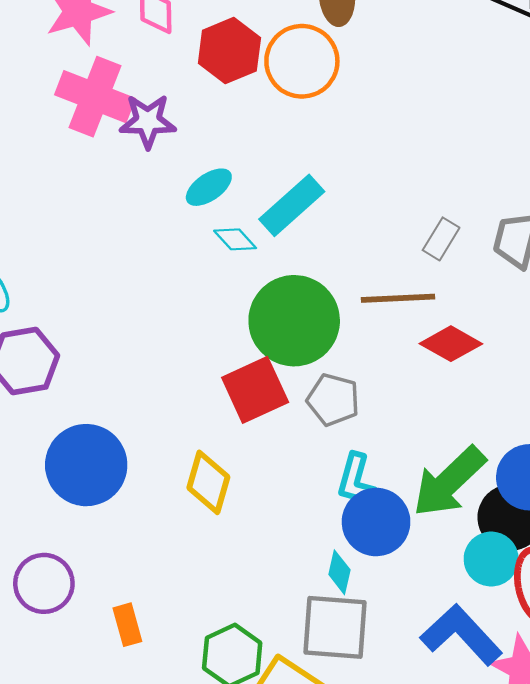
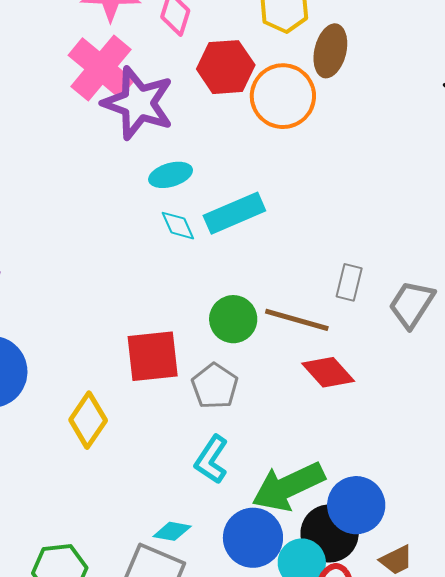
purple star: (148, 121) -> (138, 103), size x1.5
gray rectangle: (441, 239) -> (349, 282), turned -36
green circle: (294, 321) -> (233, 319), moved, size x0.6
blue circle: (376, 522) -> (253, 538), moved
cyan diamond: (339, 572) -> (172, 531), turned 69

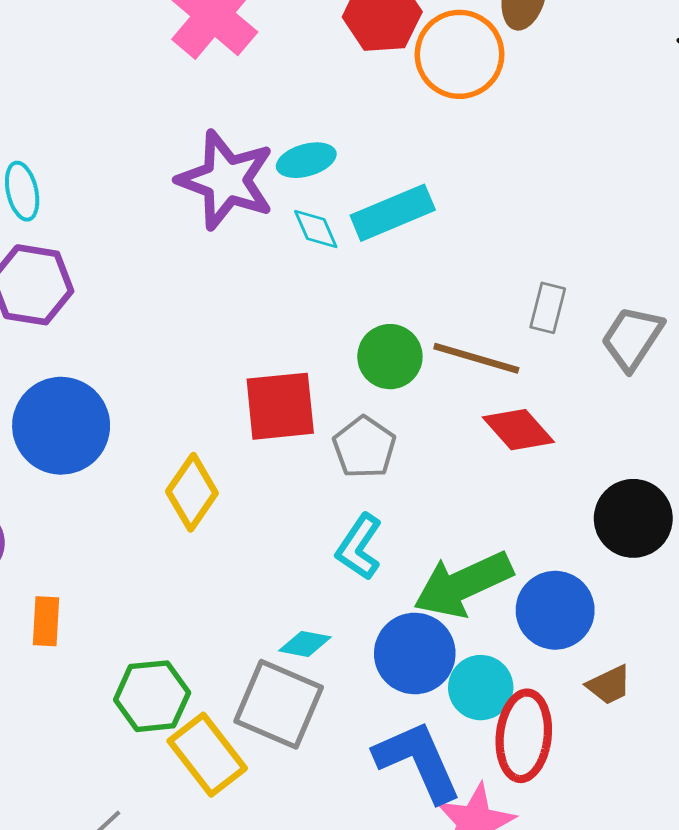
purple star: (138, 103) -> (226, 180), moved
black circle: (330, 533) -> (633, 518), moved

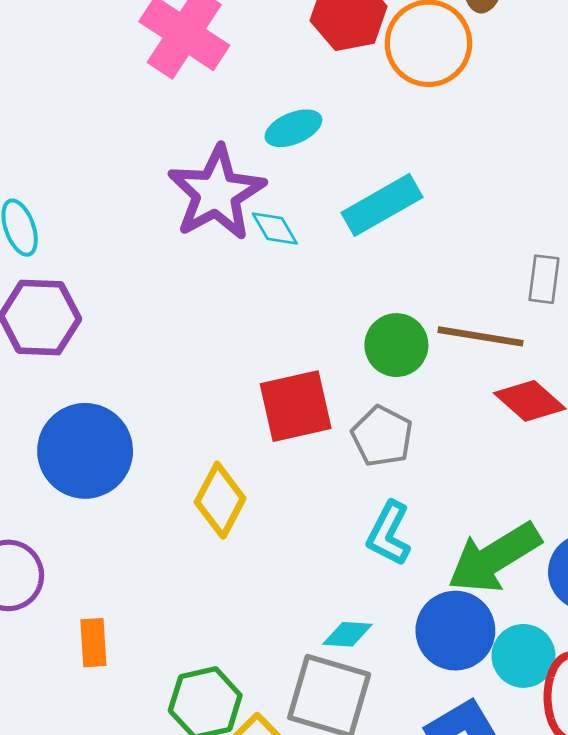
cyan ellipse: (306, 160) -> (293, 128), moved
purple star: (226, 180) -> (216, 193), turned 30
cyan diamond: (316, 229) -> (275, 229), moved

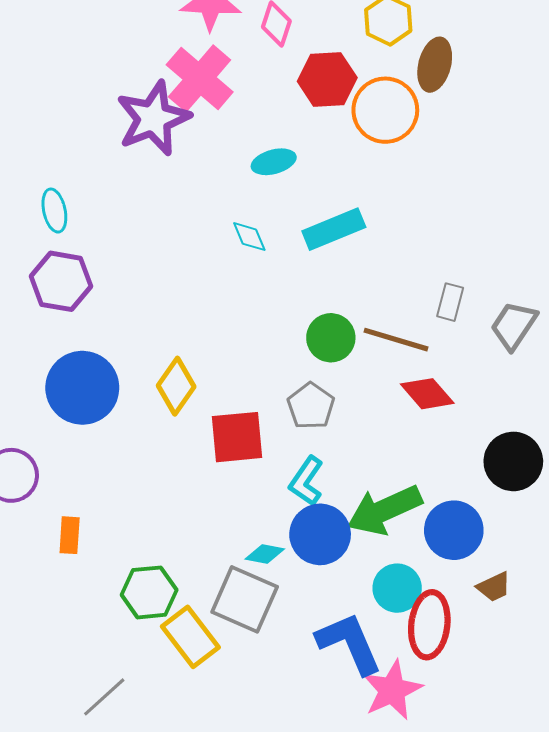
purple star: (216, 193) -> (153, 118), moved
red square: (296, 406) -> (237, 437), moved
yellow diamond: (220, 500) -> (176, 386), moved
blue circle: (455, 631) -> (320, 534), moved

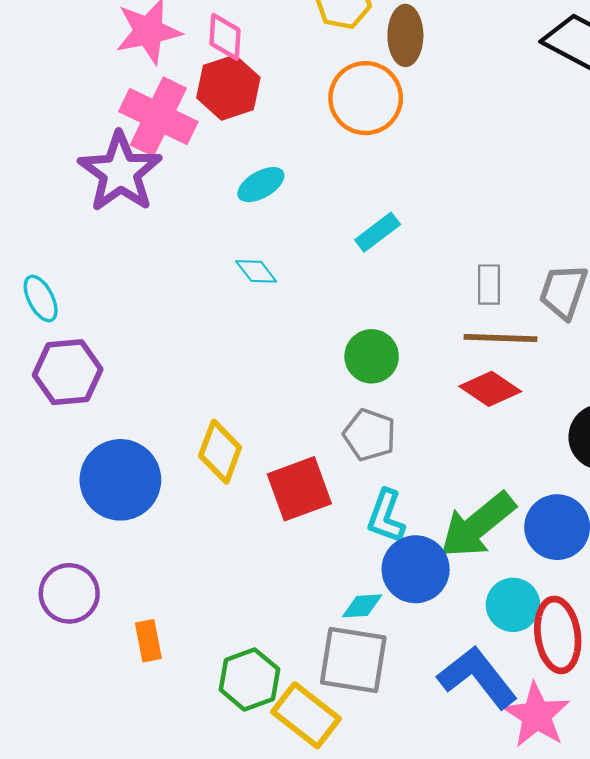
red hexagon: (327, 79) -> (228, 88), moved
cyan rectangle: (334, 229) -> (378, 232), moved, size x0.7
brown line: (396, 340) -> (501, 338), moved

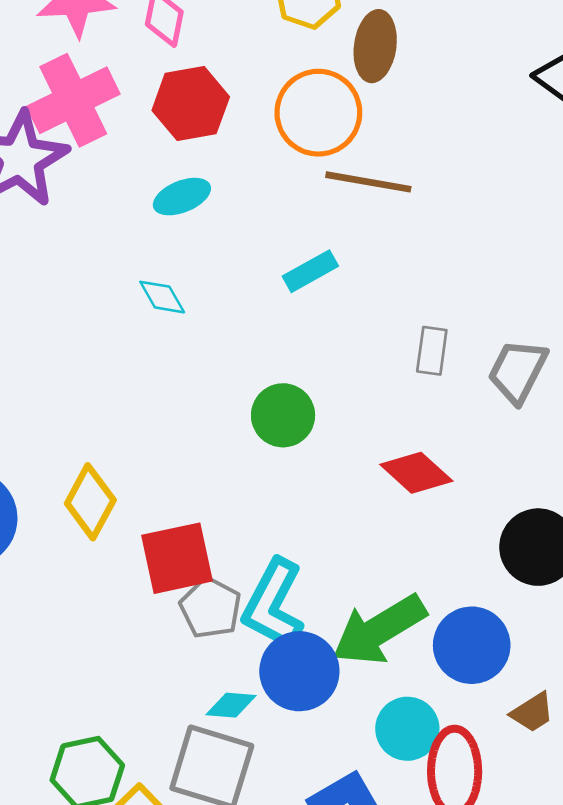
red hexagon: (228, 88) -> (191, 104), moved
pink cross: (158, 117) -> (73, 100), turned 30
brown line: (501, 338) -> (368, 182), moved
gray pentagon: (370, 435) -> (210, 608), moved
cyan L-shape: (386, 516) -> (273, 604), size x1.4

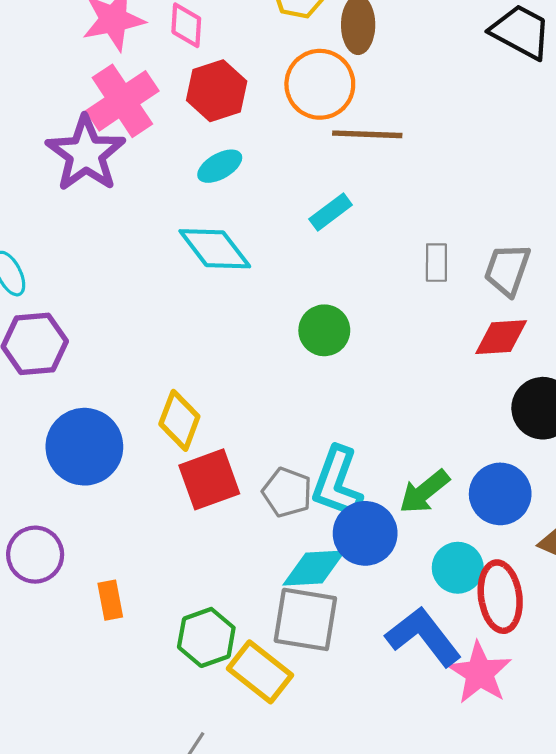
cyan diamond: (162, 297) -> (215, 249), size x1.8
red diamond: (416, 473) -> (501, 337), moved, turned -38
red square: (177, 558) -> (209, 479), moved
green arrow: (379, 630) -> (424, 492), size x0.7
cyan diamond: (231, 705) -> (314, 568), size x1.6

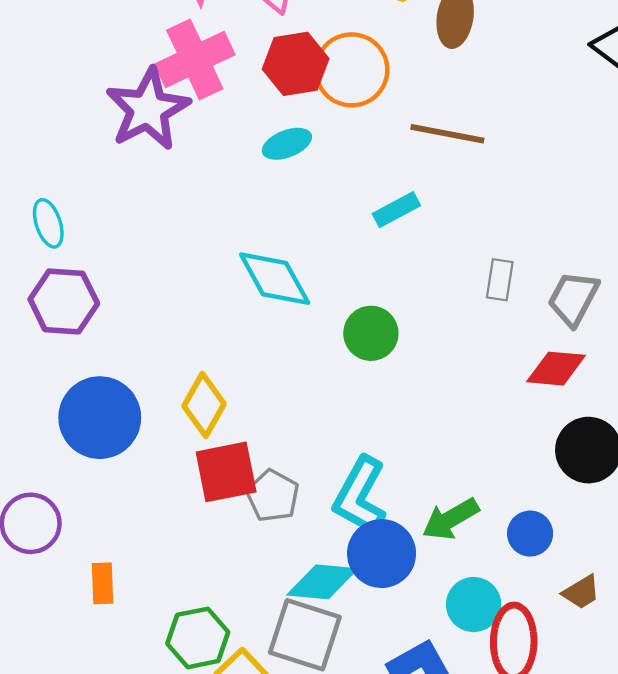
orange circle: (320, 84) -> (352, 70), moved
cyan diamond: (215, 249) -> (275, 279), moved
gray pentagon: (287, 492) -> (273, 496), moved
blue circle: (500, 494) -> (530, 534), size x0.7

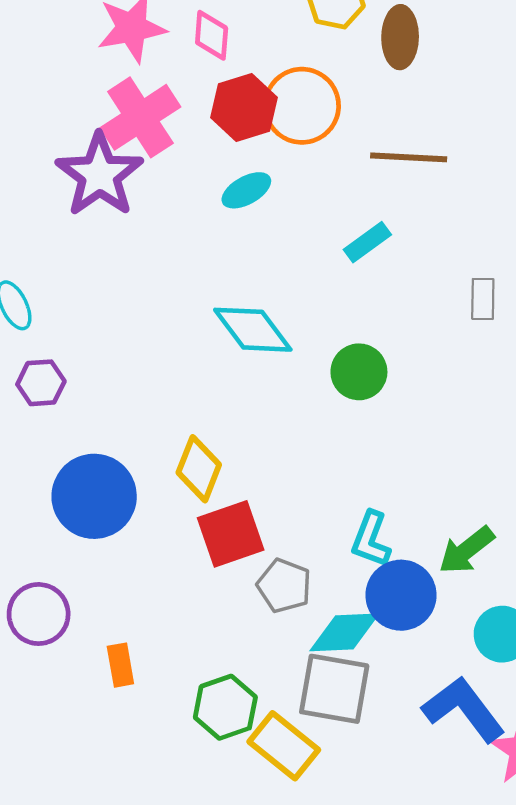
purple hexagon: (64, 301) -> (41, 383), size x0.7
gray pentagon: (273, 496) -> (284, 586), moved
cyan L-shape: (360, 496) -> (371, 539), size x0.7

